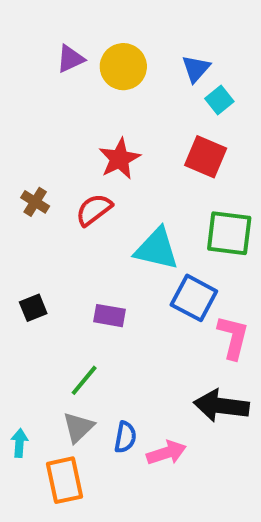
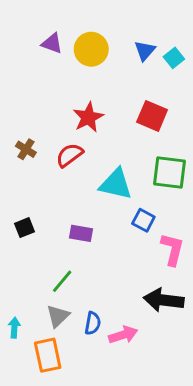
purple triangle: (70, 59) -> (52, 43), turned 45
cyan square: (219, 100) -> (174, 58), moved
blue square: (194, 298) -> (143, 220), size x0.7

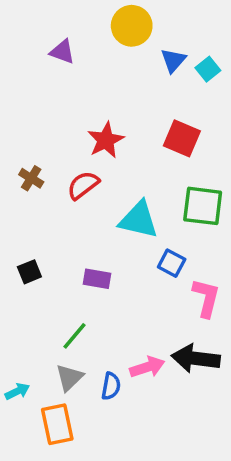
yellow circle: (91, 49) -> (132, 26), moved
cyan arrow: (14, 328) -> (17, 391), turned 60
pink arrow: (123, 335) -> (147, 367), moved

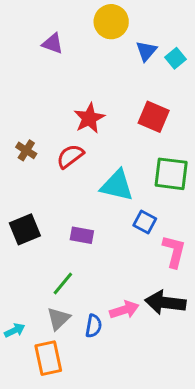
black square: (29, 272) -> (25, 229), size x1.5

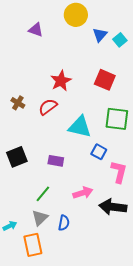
pink arrow: (124, 310) -> (83, 193), moved

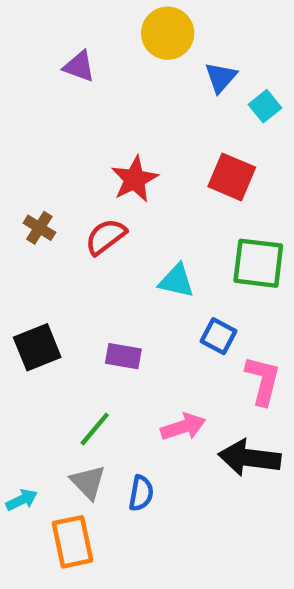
cyan square: (120, 40) -> (265, 106), moved
cyan triangle: (80, 127) -> (177, 281), size x0.7
gray triangle: (40, 218) -> (88, 482), turned -30

